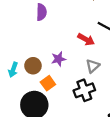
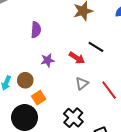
purple star: (58, 59) -> (48, 60), moved
black cross: (84, 90) -> (73, 118), moved, turned -30

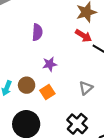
red arrow: (77, 58) -> (83, 36), moved
orange square: (39, 98) -> (47, 92), moved

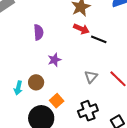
orange square: (47, 92) -> (57, 101), moved
black cross: (77, 124) -> (88, 111), turned 36

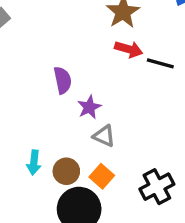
purple semicircle: (39, 32) -> (63, 80), moved
gray triangle: (91, 77) -> (104, 136), moved, turned -40
brown circle: (36, 82) -> (66, 171), moved

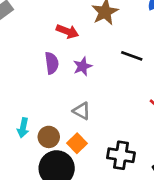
red arrow: (129, 49) -> (67, 31), moved
purple star: (89, 107) -> (82, 66), moved
black cross: (157, 187) -> (121, 155), turned 32

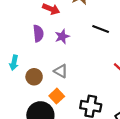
cyan arrow: (23, 128) -> (14, 63), moved
brown circle: (49, 137) -> (34, 77), moved

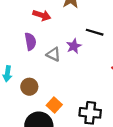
purple star: (62, 36) -> (74, 46), moved
gray triangle: (61, 71) -> (53, 54), moved

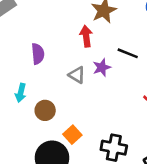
red arrow: (42, 15) -> (86, 36), moved, turned -120
purple semicircle: (30, 41) -> (38, 54), moved

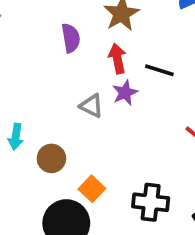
red arrow: (86, 36) -> (117, 58), moved
purple semicircle: (38, 54) -> (71, 38), moved

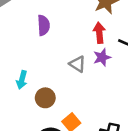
purple semicircle: (71, 38) -> (44, 25), moved

